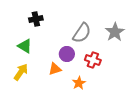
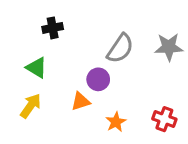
gray star: (115, 32) -> (169, 47), turned 30
red cross: (93, 60) -> (164, 119), moved

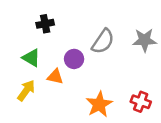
purple circle: (98, 79) -> (74, 59), moved
orange triangle: (81, 101) -> (55, 77), moved, turned 30
orange star: (116, 122) -> (99, 104), size x1.5

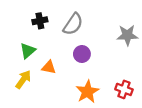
gray semicircle: (103, 41) -> (73, 24), moved
green triangle: (31, 58) -> (28, 51), turned 49
purple circle: (74, 59) -> (82, 54), moved

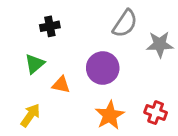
gray semicircle: (73, 24) -> (125, 23), moved
purple circle: (82, 54) -> (103, 68), size x1.5
yellow arrow: (23, 79) -> (30, 115), moved

